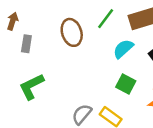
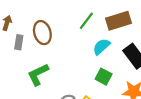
brown ellipse: (72, 32) -> (42, 33), moved
green L-shape: (31, 87) -> (38, 74), moved

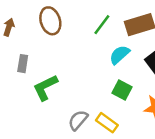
brown ellipse: (42, 33) -> (50, 21), moved
gray rectangle: (19, 42) -> (23, 64), moved

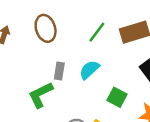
cyan semicircle: (119, 55) -> (89, 70), moved
gray rectangle: (23, 64) -> (59, 71), moved

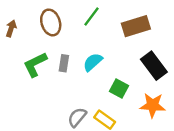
green line: (97, 32) -> (91, 16), moved
green L-shape: (41, 95) -> (35, 64), moved

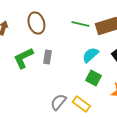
green line: (91, 16) -> (80, 24), moved, turned 66
cyan semicircle: (93, 62) -> (90, 55), moved

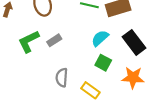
gray rectangle: (47, 57) -> (54, 40), turned 48
gray semicircle: (58, 102) -> (62, 78), moved, turned -36

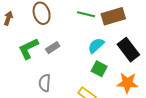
gray semicircle: (62, 78) -> (45, 83), moved

